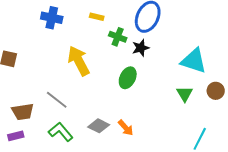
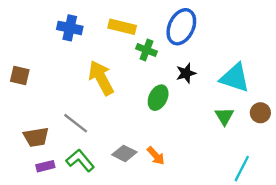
yellow rectangle: (97, 17) -> (122, 27), size x1.6
black star: (141, 48) -> (186, 73), moved
purple rectangle: (16, 136) -> (45, 166), moved

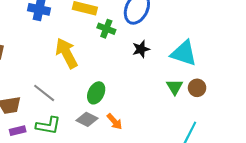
green ellipse: (158, 98) -> (96, 93), moved
brown circle: (260, 113) -> (197, 88), moved
green L-shape: (80, 160) -> (48, 126), turned 140

